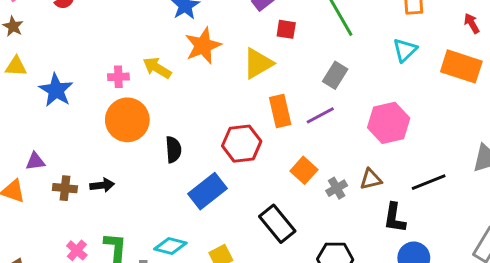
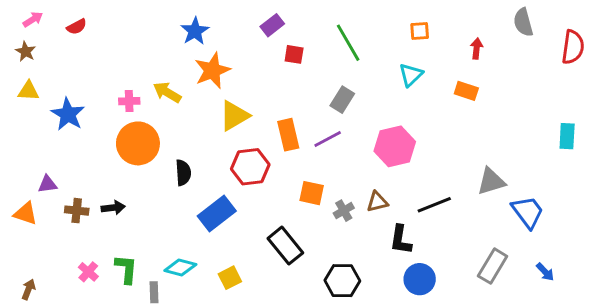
red arrow: (472, 23) -> (477, 49), turned 36
yellow triangle: (258, 63) -> (234, 116), moved
orange rectangle: (461, 66) -> (466, 91), size x0.6
orange square: (304, 170) -> (312, 193), turned -30

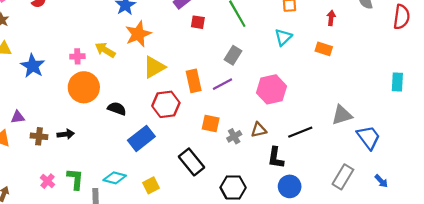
black semicircle: (183, 173) -> (117, 109), turned -66

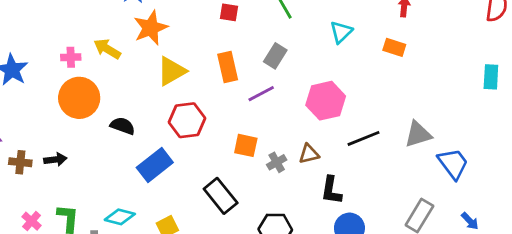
orange rectangle: (194, 81) -> (228, 67), moved
cyan rectangle: (397, 82) -> (491, 77), moved
black line: (300, 132) -> (363, 138), moved

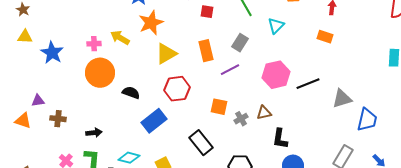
cyan triangle: (341, 32) -> (276, 26), moved
black line: (363, 138) -> (308, 84), moved
black arrow: (55, 159) -> (94, 133), moved
blue trapezoid: (453, 164) -> (367, 120), turned 50

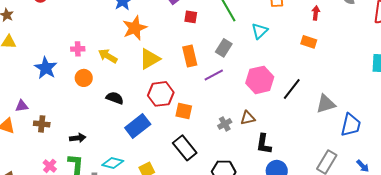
yellow arrow: (120, 38) -> (108, 56), moved
blue star: (52, 53) -> (46, 68), moved
orange circle: (100, 73) -> (84, 78), size x0.6
black line: (308, 84) -> (292, 89), turned -30
orange square: (219, 107) -> (184, 111), moved

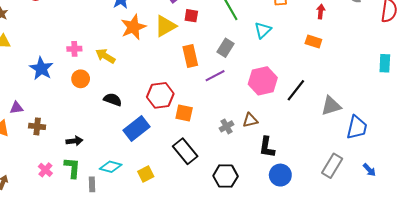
yellow triangle: (150, 59) -> (165, 26), moved

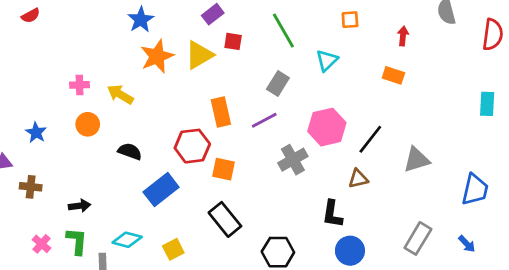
orange rectangle: (190, 56) -> (221, 112), moved
blue star: (41, 68) -> (36, 132), moved, size x0.7
brown triangle: (250, 120) -> (358, 179), moved
gray cross: (227, 126) -> (293, 160), moved, size x1.5
blue trapezoid: (357, 127) -> (475, 190), moved

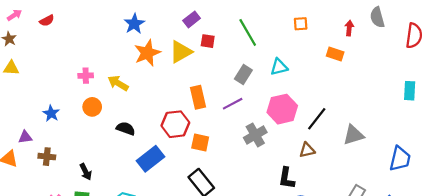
red arrow: (403, 36) -> (349, 28), moved
cyan triangle: (327, 60) -> (279, 67), moved, turned 30
orange rectangle: (393, 75) -> (335, 54), moved
black arrow: (80, 206) -> (86, 172), turned 70

